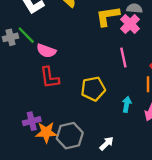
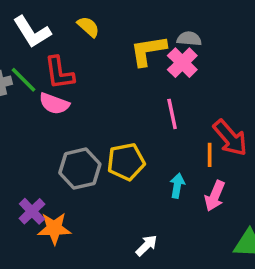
red L-shape: (50, 78) -> (59, 73), moved
purple cross: (32, 121) -> (32, 211), turned -30
gray hexagon: (70, 136) -> (80, 169), moved

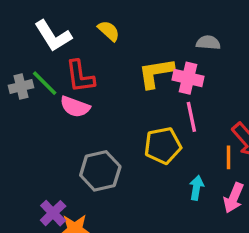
yellow L-shape: (148, 51) -> (156, 73), moved
pink cross: (182, 63) -> (188, 78), moved, turned -32
yellow pentagon: (126, 162) -> (163, 146), moved

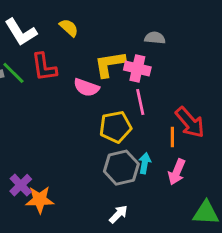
pink semicircle: (75, 107) -> (86, 87), moved
gray hexagon: (100, 171) -> (121, 168), moved

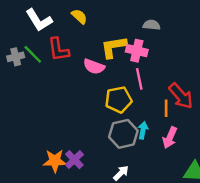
purple cross: (21, 185) -> (74, 160), moved

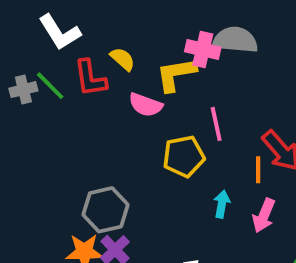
yellow semicircle: (79, 16) -> (123, 59), moved
gray semicircle: (151, 25) -> (235, 40), size x1.6
pink cross: (137, 51) -> (203, 49), moved
gray hexagon: (123, 134) -> (105, 210), moved

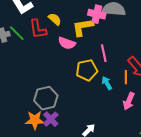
cyan arrow: (222, 204) -> (107, 83), moved, turned -40

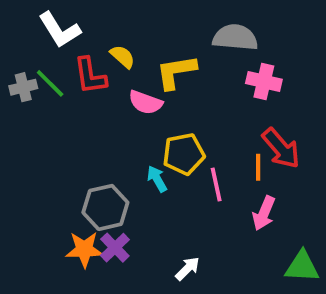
pink cross: (97, 14) -> (264, 81), moved
pink line: (104, 53) -> (216, 185), moved
cyan arrow: (107, 83) -> (157, 179), moved

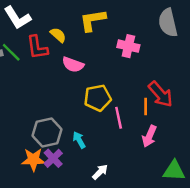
gray semicircle: (235, 38) -> (168, 23), moved, turned -108
yellow L-shape: (176, 72) -> (93, 20), moved
pink cross: (264, 81) -> (128, 46), moved
cyan arrow: (157, 179) -> (79, 140), moved

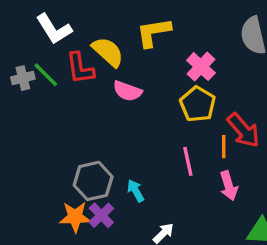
yellow semicircle: (58, 35) -> (108, 52), size x1.5
pink cross: (128, 46) -> (201, 67), turned 30
yellow pentagon: (98, 98) -> (198, 104), moved, turned -30
pink arrow: (149, 136) -> (229, 186), turned -40

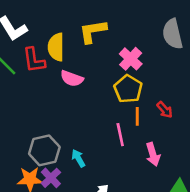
yellow semicircle: (108, 52) -> (56, 47), turned -132
red arrow: (243, 130) -> (165, 110), size x0.6
orange line: (224, 147) -> (137, 116), moved

